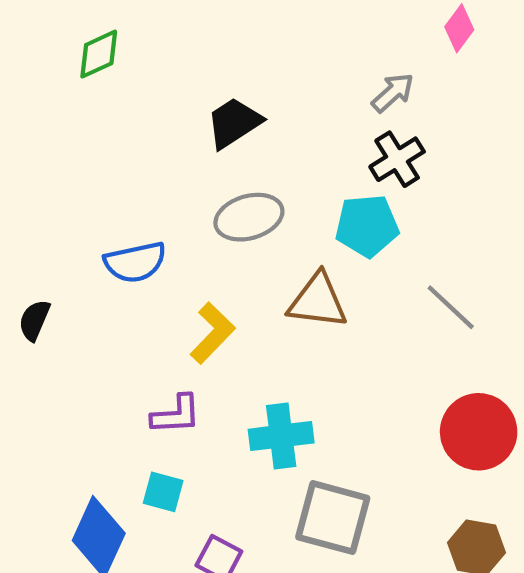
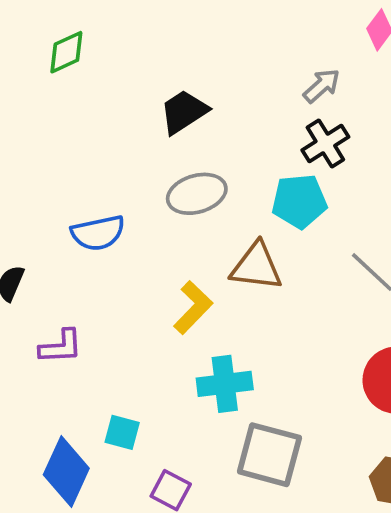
yellow L-shape: (212, 333) -> (193, 307), moved
purple L-shape: (176, 415) -> (61, 347), moved

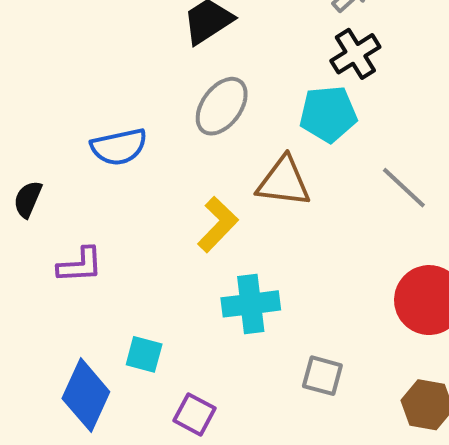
gray ellipse: (197, 194) -> (222, 106), turned -38
gray square: (269, 455) -> (322, 376), moved, size x0.6

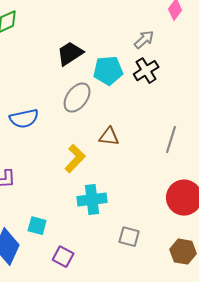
cyan pentagon: (328, 114) -> (108, 71), moved
brown triangle: (284, 182) -> (109, 137), size x0.7
gray line: (404, 188) -> (171, 140), turned 64

